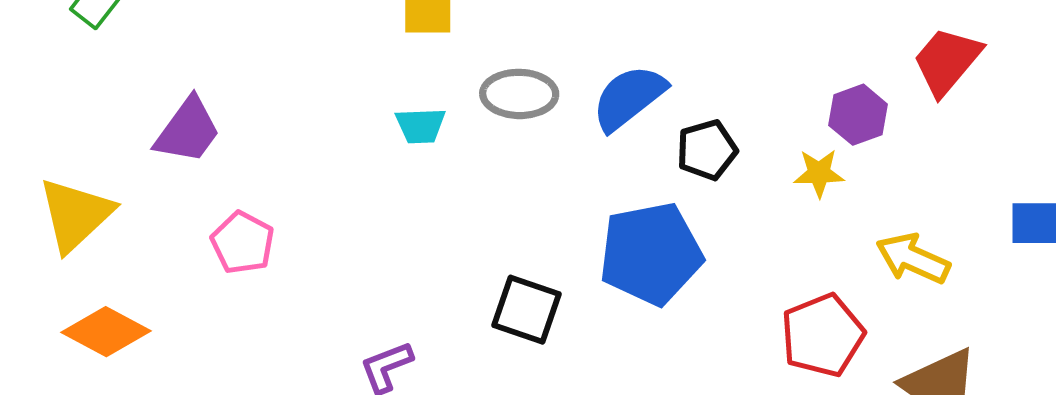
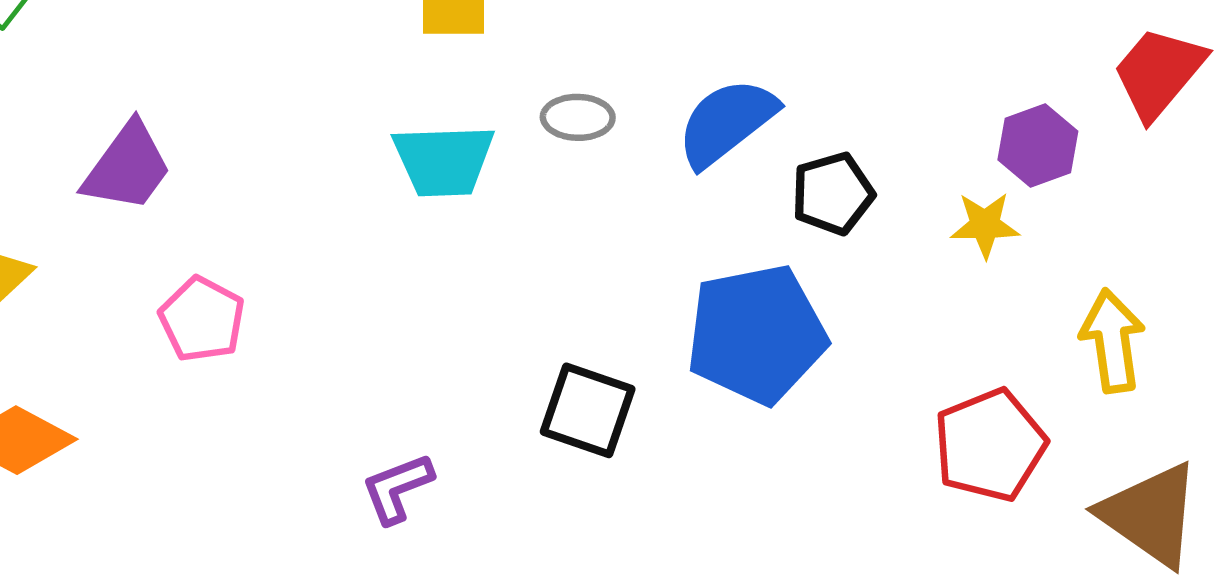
gray ellipse: (519, 94) -> (578, 117), size x0.7
cyan trapezoid: (420, 126) -> (444, 160), size x1.5
yellow arrow: (913, 258) -> (1112, 341), turned 58

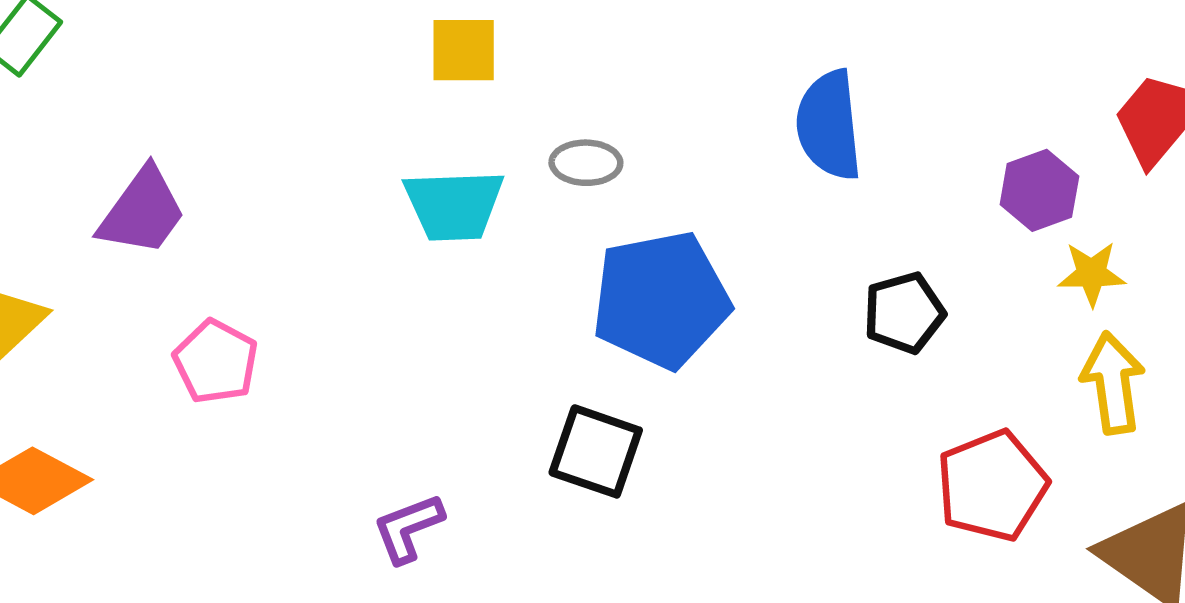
blue semicircle: (727, 122) -> (829, 125), moved, turned -58
black pentagon: (833, 194) -> (904, 313), moved
yellow star: (985, 225) -> (1092, 274), moved
blue pentagon: (756, 334) -> (661, 300), moved

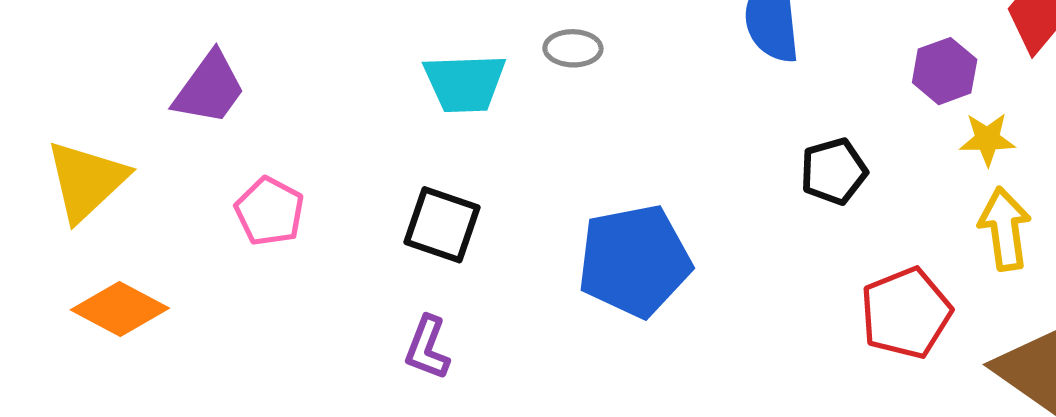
blue pentagon: (661, 300) -> (634, 261), moved
black square: (596, 451) -> (442, 225), moved
purple L-shape: (408, 528) -> (427, 348), turned -48

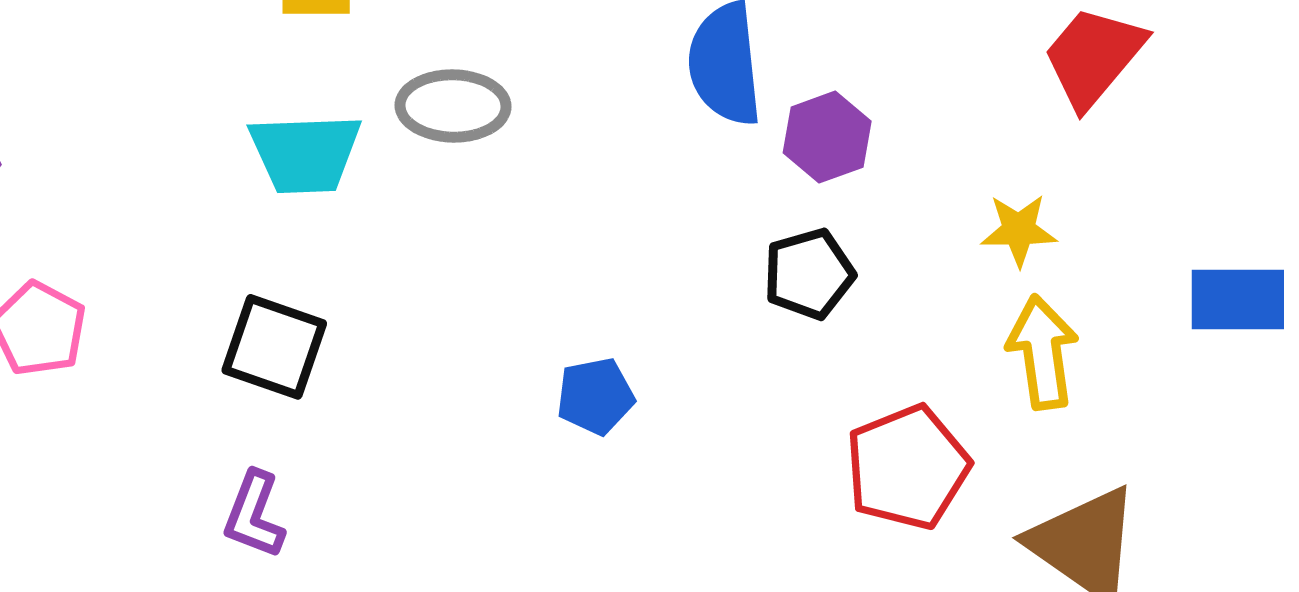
gray ellipse: (573, 48) -> (453, 106), size x1.4
purple hexagon: (945, 71) -> (827, 137), moved
blue pentagon: (634, 261) -> (595, 396), moved, size x0.5

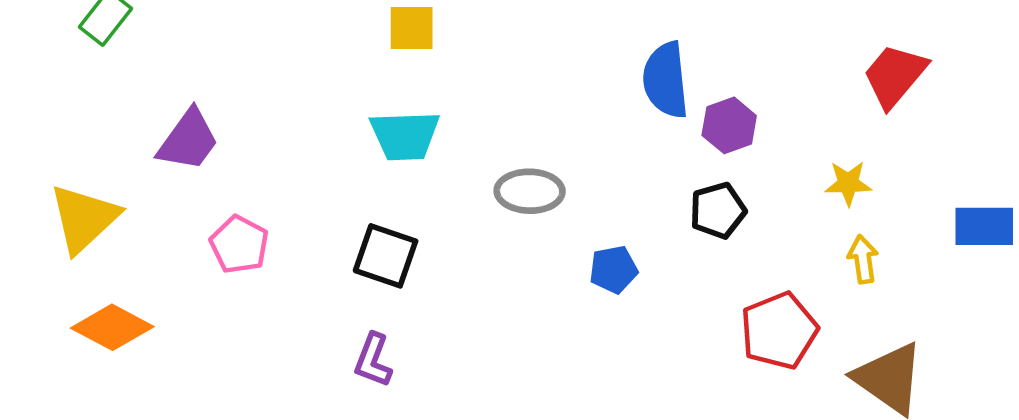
gray ellipse: (453, 106) -> (530, 191), moved
yellow arrow: (1042, 352) -> (863, 259), size x0.7
blue pentagon: (595, 396) -> (613, 269), moved

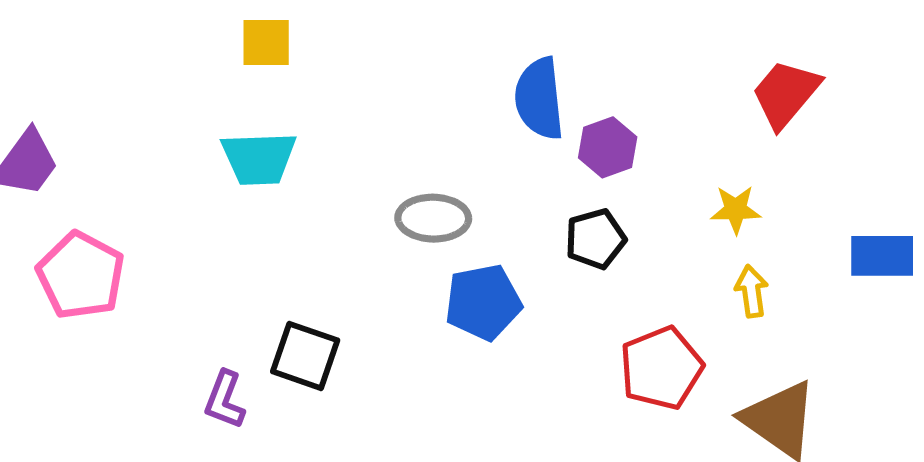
gray ellipse: (530, 191) -> (433, 218), moved
pink pentagon: (239, 245) -> (81, 275), size x1.4
black square: (386, 256) -> (305, 356), moved
blue pentagon: (613, 269) -> (483, 302), size x1.5

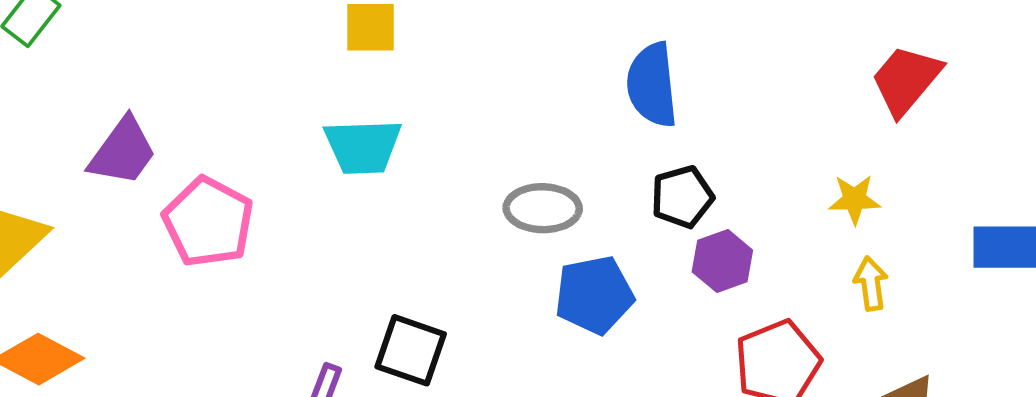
purple hexagon: (608, 147) -> (722, 261), moved
black pentagon: (595, 239) -> (682, 197), moved
pink pentagon: (81, 275) -> (208, 222), moved

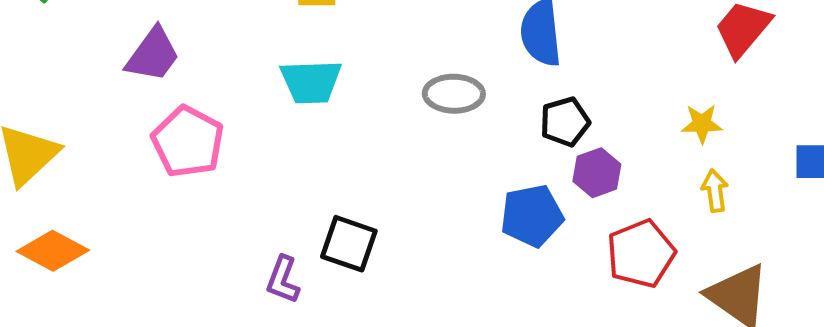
purple trapezoid: (123, 152) -> (153, 55), moved
gray ellipse: (543, 208) -> (454, 94), moved
blue pentagon: (594, 295) -> (532, 216), moved

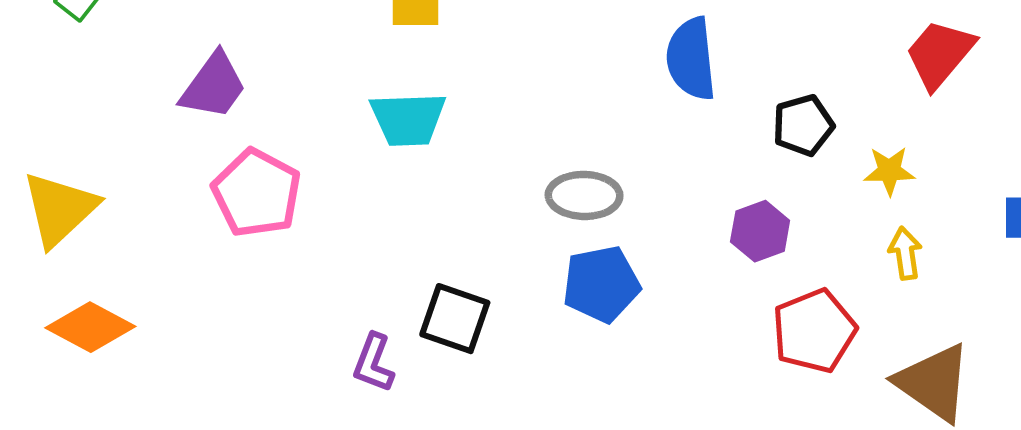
gray ellipse: (454, 94) -> (584, 195), moved
black pentagon: (565, 122) -> (803, 125), moved
blue pentagon: (532, 216) -> (601, 284), moved

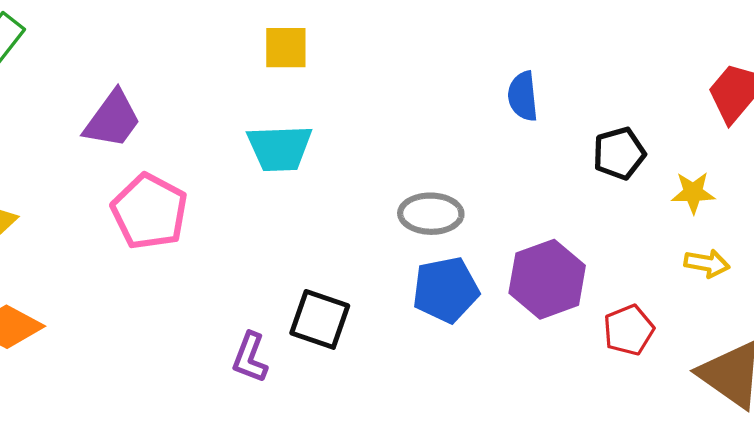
blue semicircle: (691, 59) -> (523, 96), size x0.7
purple hexagon: (760, 231) -> (547, 279), moved, size x1.5
yellow arrow: (905, 253) -> (707, 263), turned 108
red pentagon: (814, 331) -> (629, 330), size x0.7

